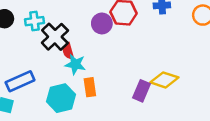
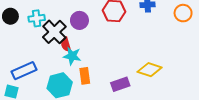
purple circle: (102, 23) -> (79, 20), moved
purple rectangle: (142, 91) -> (120, 84), moved, turned 48

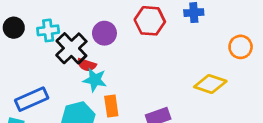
orange circle: (183, 13) -> (241, 47), moved
red semicircle: (66, 44) -> (87, 65), turned -56
yellow diamond: (150, 70) -> (210, 84), moved

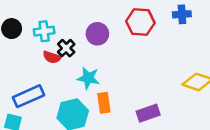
black cross: (71, 48) -> (66, 48), size x0.6
red semicircle: (87, 65) -> (52, 57), moved

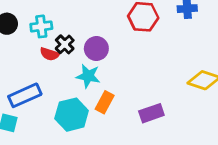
purple circle: (97, 34) -> (96, 49), moved
orange rectangle: (104, 103) -> (105, 102), turned 36

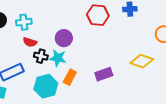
black cross: (65, 44) -> (41, 56), moved, turned -32
purple rectangle: (151, 113) -> (104, 74), moved

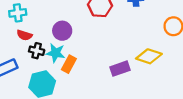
purple rectangle: (104, 74) -> (120, 69), moved
orange rectangle: (70, 77) -> (69, 64), moved

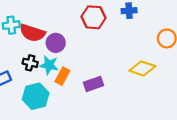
red semicircle: (24, 35) -> (32, 33), moved, size x1.6
purple rectangle: (120, 69) -> (93, 84), moved

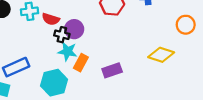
red semicircle: (32, 33) -> (51, 19), size x0.7
black cross: (30, 63) -> (62, 35), moved

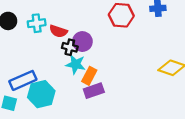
purple rectangle: (112, 70) -> (94, 91), moved
cyan hexagon: (54, 83) -> (41, 94), moved

